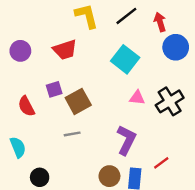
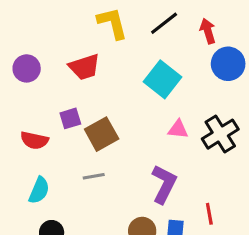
red semicircle: (26, 106) -> (34, 140), turned -50
cyan semicircle: (18, 147) -> (39, 190), moved, turned 45
red line: (161, 163) -> (209, 214), turned -63

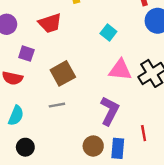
cyan square: (162, 79) -> (108, 32), size x0.6
purple square: (70, 118) -> (26, 54), moved, turned 35
pink triangle: (178, 129) -> (120, 70), size x1.5

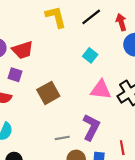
red trapezoid: (50, 23) -> (23, 50), moved
gray line: (57, 105) -> (62, 138), moved

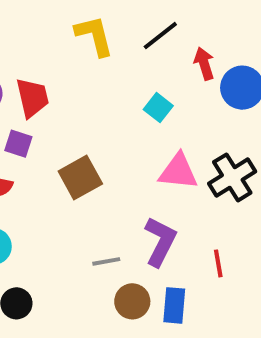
red arrow: (121, 22) -> (204, 64), moved
red trapezoid: (23, 50) -> (32, 98), turned -85
red line: (122, 148) -> (218, 263), moved

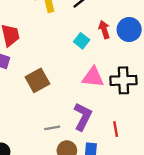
red arrow: (204, 64) -> (104, 30), moved
black cross: (232, 177) -> (123, 80), turned 30

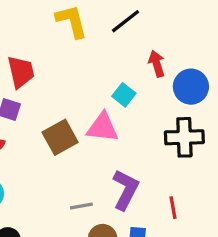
blue circle: (129, 30) -> (191, 87), moved
cyan square: (82, 41) -> (124, 95), moved
pink triangle: (93, 77) -> (103, 127), moved

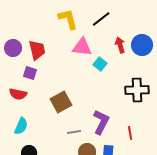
blue circle: (191, 87) -> (142, 45), moved
pink triangle: (103, 127) -> (82, 47), moved
brown square: (60, 137) -> (61, 102), moved

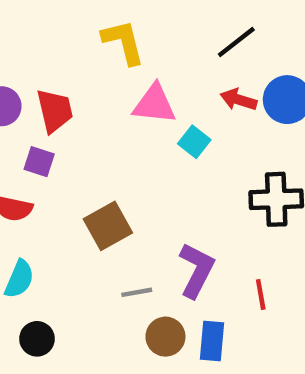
black line: (101, 19) -> (236, 42), moved
red arrow: (120, 45) -> (239, 100), turned -56

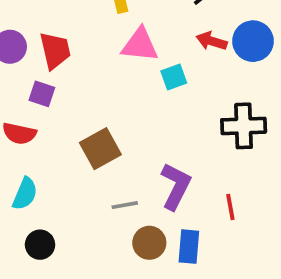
cyan square: (194, 142) -> (174, 77), turned 32

